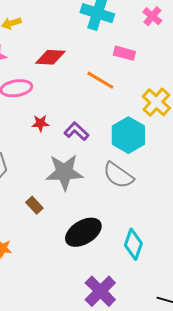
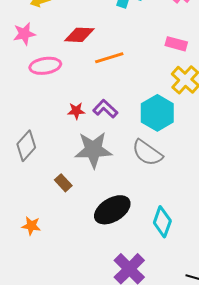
pink rectangle: (124, 53) -> (176, 44), moved
orange line: (100, 80) -> (109, 58), moved, turned -48
red star: (40, 123) -> (76, 111), moved

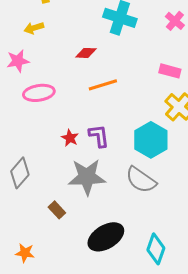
red diamond: (79, 35) -> (86, 53), moved, size x0.7
purple L-shape: (105, 109) -> (99, 136), turned 40
red star: (76, 111) -> (70, 138), turned 30

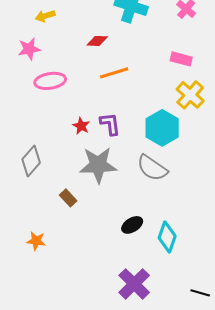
black ellipse: (106, 237) -> (132, 225), moved, size x0.6

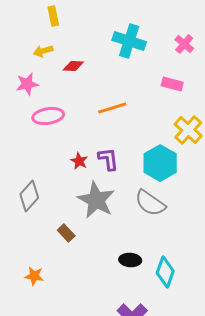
red diamond: (97, 41) -> (73, 66), moved
pink rectangle: (181, 59) -> (172, 84), moved
gray star: (98, 165) -> (96, 200), turned 30
black ellipse: (132, 225) -> (130, 260), turned 35

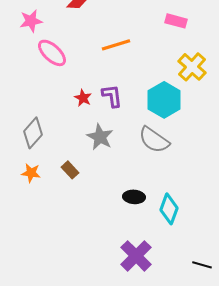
pink ellipse: (48, 116) -> (52, 53), turned 52
gray star: (96, 200) -> (100, 137), size x0.7
orange star: (34, 276) -> (31, 173), moved

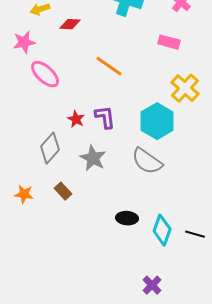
orange line: (116, 45) -> (109, 66), turned 52
gray diamond: (33, 133) -> (50, 148), moved
purple cross: (136, 256) -> (152, 285), moved, size x0.6
black line: (202, 265) -> (195, 234), moved

